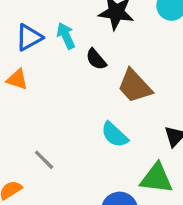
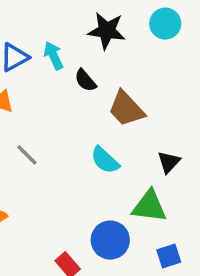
gray line: (44, 160) -> (27, 155), moved

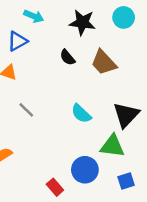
cyan arrow: (53, 55) -> (34, 16), moved, turned 138
brown trapezoid: (126, 109) -> (104, 62), moved
black triangle: (169, 162) -> (126, 115), size x1.6

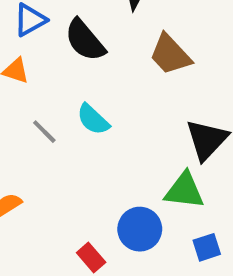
black semicircle: (67, 57) -> (85, 40), moved, size x1.6
cyan semicircle: (81, 114) -> (93, 119), moved

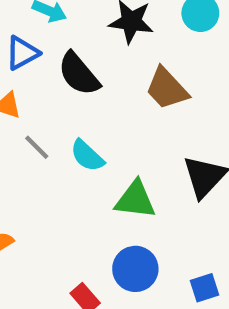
gray line: (44, 132) -> (37, 147), moved
green triangle: (184, 190) -> (135, 200), moved

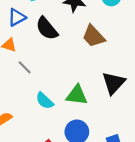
cyan semicircle: (87, 156) -> (45, 101), moved

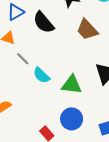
cyan semicircle: (45, 101) -> (41, 75), moved

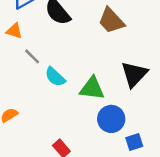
blue circle: (72, 119) -> (111, 119), moved

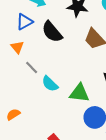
orange triangle: (14, 31) -> (17, 47), turned 32

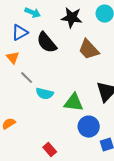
cyan semicircle: (50, 84) -> (45, 94), turned -30

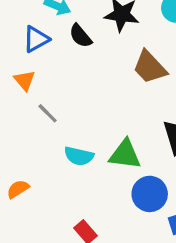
black semicircle: (47, 43) -> (80, 36), moved, size x0.7
cyan semicircle: (45, 94) -> (79, 156), moved

